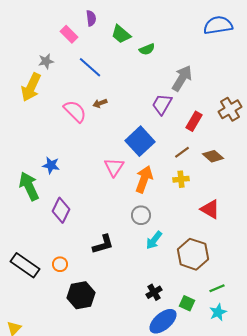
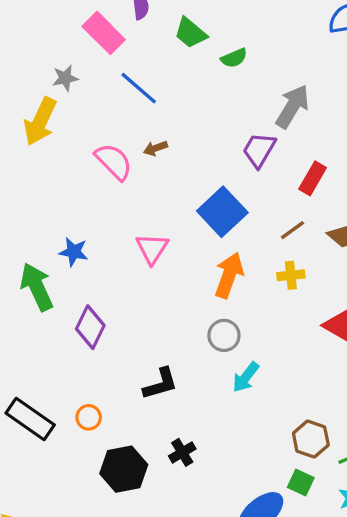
pink rectangle: (69, 34) -> (104, 33), size x1.4
pink triangle: (114, 167) -> (152, 249), moved
brown hexagon: (193, 254) -> (311, 439), moved, size x0.7
black cross: (154, 292) -> (182, 452), moved

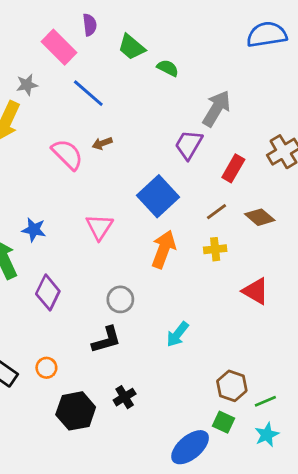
green semicircle: (234, 58) -> (168, 68), turned -130
gray circle: (224, 335) -> (120, 299), moved

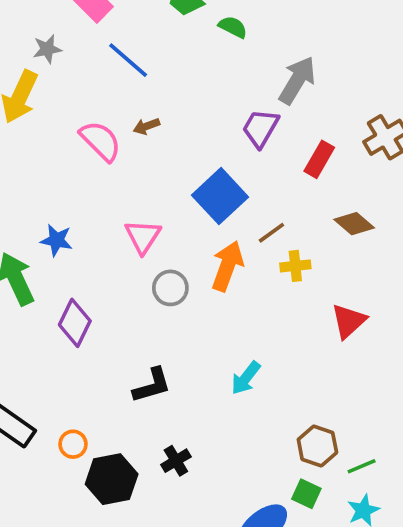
brown line: (217, 212) -> (271, 233), moved
red triangle: (256, 291) -> (349, 321), turned 48
gray circle: (120, 299) -> (170, 288), moved
orange circle: (46, 368) -> (73, 444), moved

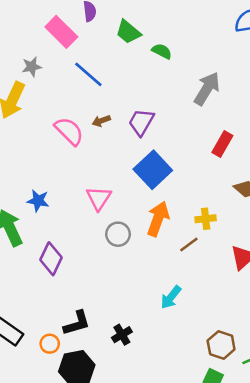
purple trapezoid: (260, 128) -> (141, 122), moved
brown line: (271, 233) -> (189, 244), moved
black L-shape: (152, 385) -> (77, 323), moved
black cross: (176, 461) -> (122, 335), moved

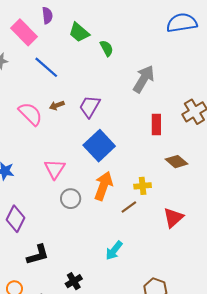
green semicircle: (162, 51) -> (107, 48), turned 35
red rectangle: (222, 144) -> (156, 124), turned -30
black L-shape: (77, 323) -> (38, 255), moved

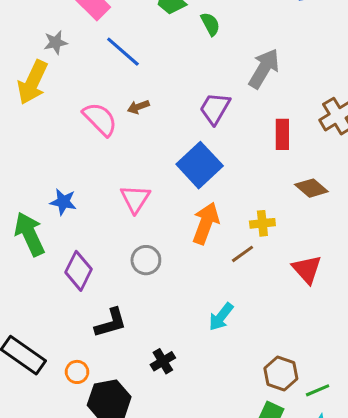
purple trapezoid: (90, 106) -> (215, 108), moved
gray circle: (71, 199) -> (146, 260), moved
red triangle: (173, 218) -> (307, 269), turned -30

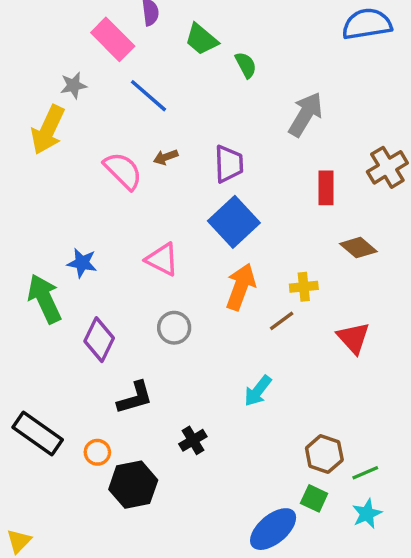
purple trapezoid: (215, 108) -> (229, 164), moved, turned 148
pink triangle: (135, 199) -> (162, 259), turned -36

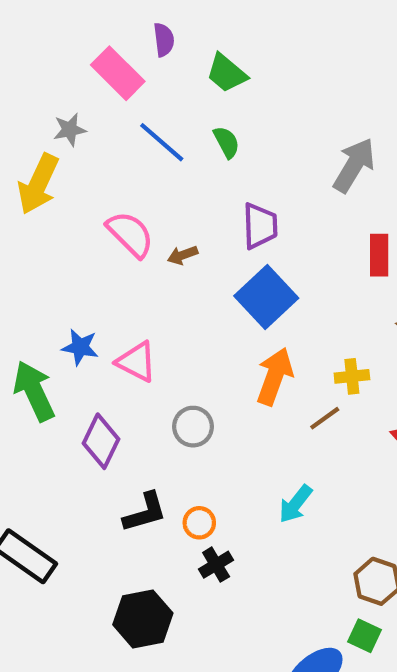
green semicircle: (246, 65) -> (226, 142), moved
brown arrow: (166, 157) -> (183, 255), moved
pink triangle: (162, 259) -> (137, 362), moved
orange circle: (97, 452) -> (199, 523), moved

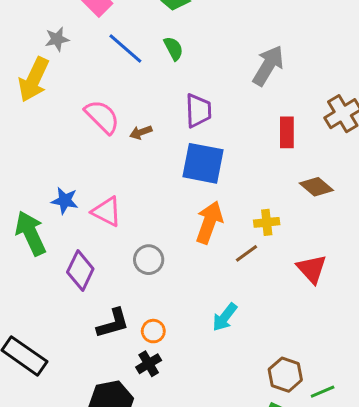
blue square: (266, 297) -> (203, 163), turned -36
black cross: (216, 565) -> (149, 364), moved

